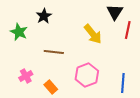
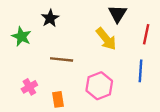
black triangle: (115, 12) -> (118, 14), moved
blue line: (123, 83) -> (140, 71), moved
orange rectangle: (51, 87) -> (58, 99), turned 32

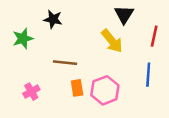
black star: (50, 18) -> (53, 19), turned -30
green star: (21, 37) -> (23, 39), turned 30
orange rectangle: (58, 99) -> (77, 88), moved

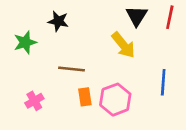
red line: (154, 36) -> (170, 17), moved

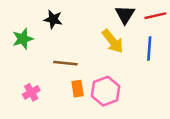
red line: (170, 17) -> (155, 16), turned 65
blue line: (163, 82) -> (149, 49), moved

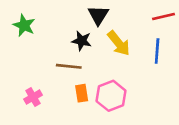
black triangle: (125, 14) -> (98, 15), moved
black star: (53, 19) -> (82, 41), moved
green star: (23, 39) -> (24, 25), moved, turned -30

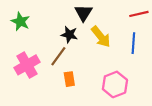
brown line: (69, 66) -> (58, 56), turned -60
pink hexagon: (111, 96) -> (115, 84), moved
pink cross: (33, 97) -> (27, 65), moved, size x1.6

